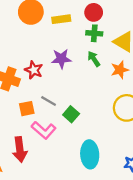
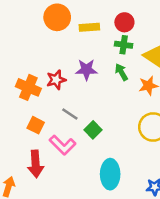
red star: (34, 70) -> (56, 80), turned 30
orange square: (27, 109) -> (36, 125), moved, turned 35

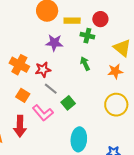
green cross: (124, 45) -> (87, 36), moved
purple star: (86, 70) -> (54, 43), moved
green arrow: (121, 72) -> (85, 64), moved
red star: (56, 80) -> (43, 70), moved

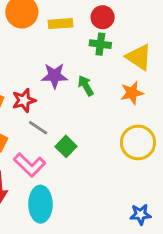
green cross: (87, 36) -> (100, 44), moved
purple star: (54, 43) -> (55, 76), moved
cyan ellipse: (79, 139) -> (40, 204), moved

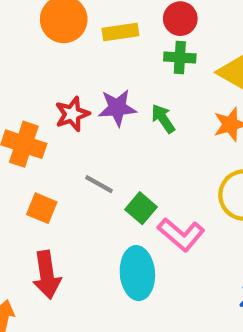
red star: (24, 100) -> (72, 114), moved
pink L-shape: (30, 165) -> (181, 234), moved
cyan ellipse: (40, 204) -> (137, 273), moved

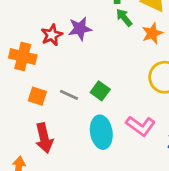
green arrow: (163, 119) -> (124, 18), moved
gray line: (99, 184) -> (69, 95), moved
pink L-shape: (181, 234) -> (141, 126), moved

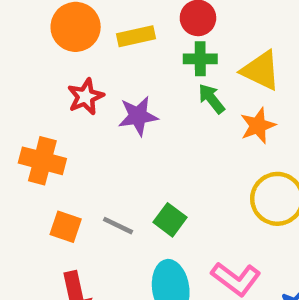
red star: (52, 35) -> (86, 97), moved

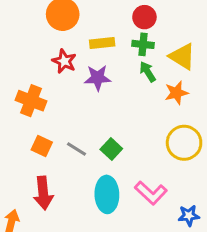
yellow rectangle: (136, 36) -> (102, 43), moved
red star: (86, 97) -> (64, 61), turned -30

